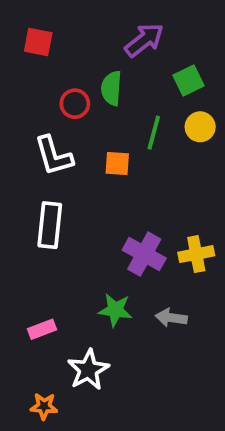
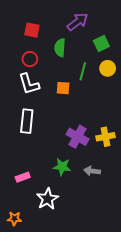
red square: (38, 42) -> (32, 30), moved
red circle: (75, 104) -> (30, 59), moved
orange star: (44, 406) -> (14, 219), moved

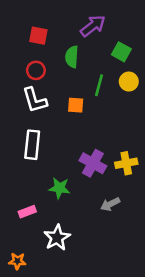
green square: (101, 44) -> (121, 52), turned -35
green star: (62, 167) -> (59, 188), moved
gray arrow: (92, 171) -> (110, 204), turned -35

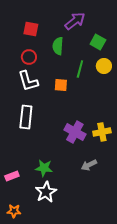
green star: (59, 188) -> (44, 168), moved
pink rectangle: (27, 212) -> (12, 176), moved

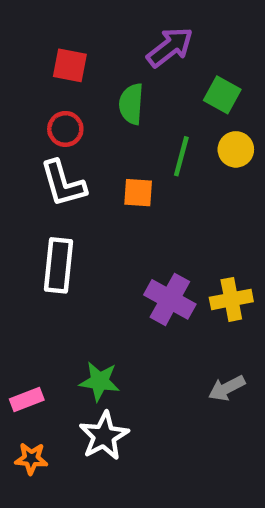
gray arrow: (89, 165) -> (227, 388), moved
orange star: (14, 211) -> (31, 459), moved

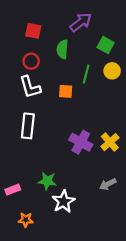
yellow cross: (231, 299) -> (110, 142), turned -30
white star: (104, 436) -> (63, 201), moved
orange star: (31, 459) -> (26, 220), moved

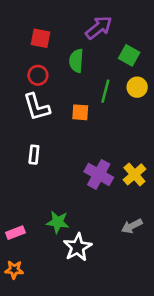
white rectangle: (28, 126) -> (34, 155), size x0.6
orange star: (26, 220) -> (14, 270), moved

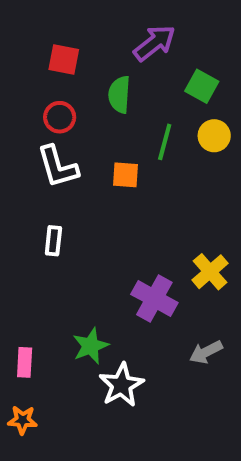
purple cross: (99, 174) -> (154, 298), moved
green star: (58, 222) -> (91, 346), turned -30
pink rectangle: (15, 233) -> (25, 362), turned -66

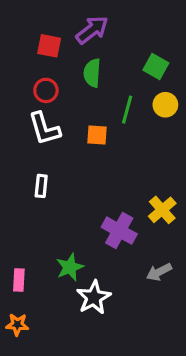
purple arrow: (154, 43) -> (92, 30), moved

